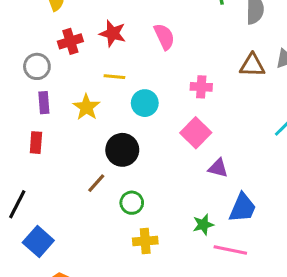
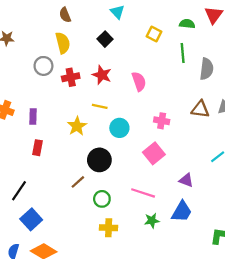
gray circle: (37, 66) -> (43, 66), moved
purple rectangle: (44, 103) -> (33, 117), moved
purple triangle: (218, 168) -> (186, 180), moved
pink line: (230, 250) -> (143, 193), moved

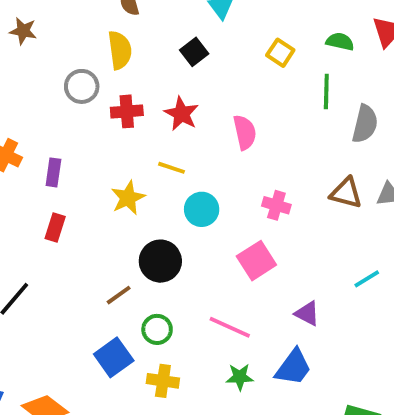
blue square: (31, 219) -> (114, 357), moved

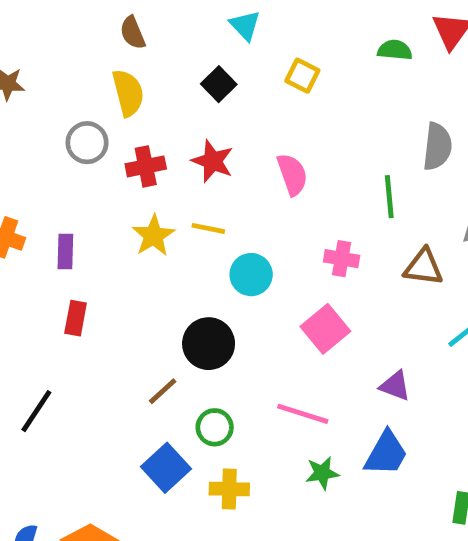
yellow square: (280, 53) -> (302, 76), moved
green line: (326, 92) -> (389, 197), moved
brown triangle: (346, 193) -> (423, 267), moved
yellow star: (128, 198) -> (153, 236), moved

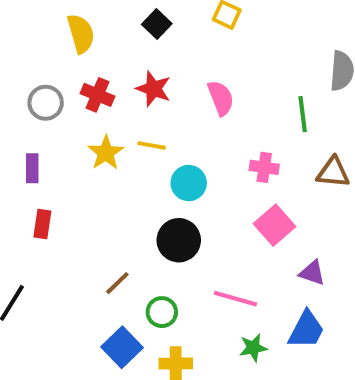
gray circle: (87, 143) -> (46, 103), moved
red cross: (146, 166) -> (97, 95), turned 36
pink square: (325, 329) -> (274, 225), moved
black circle: (209, 344) -> (179, 240), moved

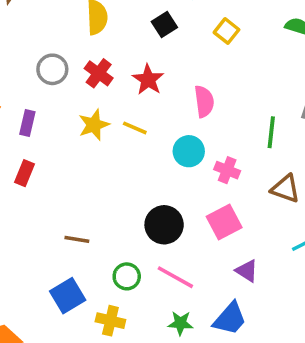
cyan circle: (189, 183) -> (189, 151), moved
black circle: (179, 240) -> (164, 225), moved
brown line: (117, 283) -> (77, 239), turned 40
green circle: (162, 312) -> (127, 276), moved

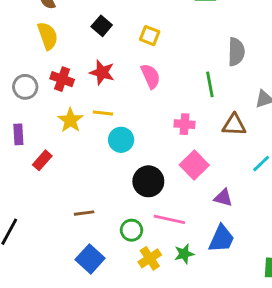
yellow square: (226, 31) -> (150, 36), moved
cyan circle: (189, 151) -> (121, 140), moved
red rectangle: (25, 173) -> (42, 160), moved, turned 36
yellow cross: (110, 321) -> (150, 258), moved, turned -30

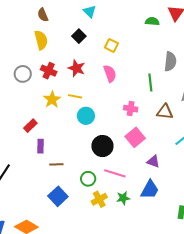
purple rectangle: (18, 134) -> (40, 146), moved

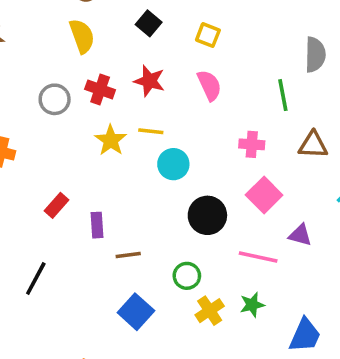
red rectangle: (30, 126) -> (56, 205), moved
pink line: (115, 173) -> (258, 257), moved
blue trapezoid: (150, 190) -> (305, 335), moved

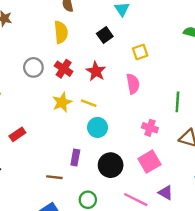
yellow square: (208, 35) -> (140, 52), turned 35
purple rectangle: (97, 225) -> (75, 157), moved

